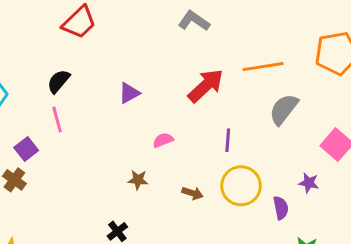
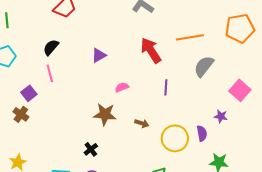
red arrow: (206, 86) -> (151, 50), turned -80
brown star: (138, 180) -> (105, 114), size x1.6
yellow circle: (241, 186) -> (175, 138), moved

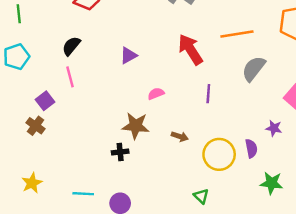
black cross: (91, 149) -> (120, 152), moved, turned 32

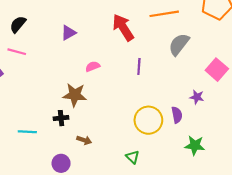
pink line: (70, 77) -> (17, 52), turned -60
brown arrow: (180, 137) -> (84, 140), moved
cyan line: (83, 194) -> (27, 132), moved

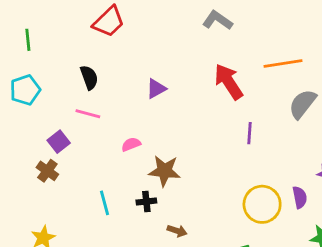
black semicircle: (18, 24) -> (89, 77), turned 120
pink semicircle: (93, 66) -> (131, 144), moved
cyan line: (27, 132) -> (105, 203), moved, turned 72

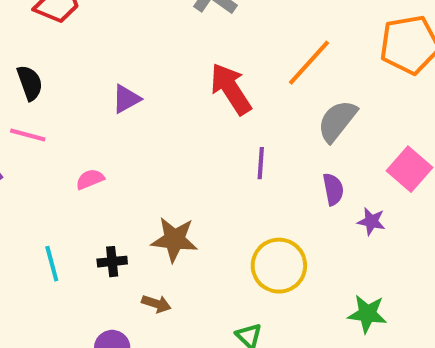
orange line: (283, 63) -> (309, 63), turned -39
brown star: (164, 171) -> (174, 239), moved
purple semicircle: (300, 197) -> (333, 189), moved

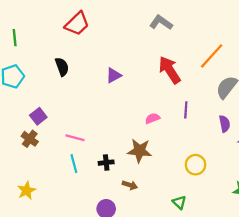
pink line: (28, 135) -> (75, 138), moved
pink semicircle: (90, 179) -> (152, 118), moved
yellow circle: (279, 266) -> (195, 165), size x0.7

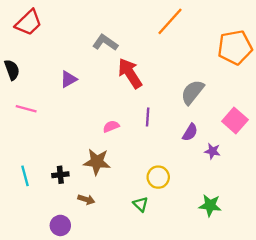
gray L-shape: (161, 23) -> (105, 43), moved
orange line: (212, 56) -> (170, 21), moved
purple semicircle: (225, 124) -> (190, 132), turned 42
pink line: (75, 138) -> (26, 109), moved
green triangle: (179, 202) -> (141, 204), moved

